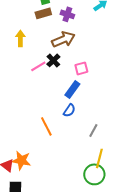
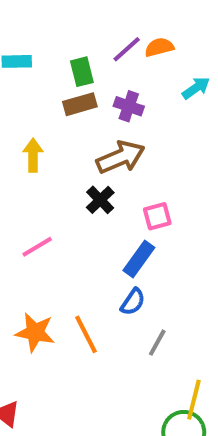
pink line: (38, 66) -> (37, 247), moved
gray line: (93, 130) -> (157, 343), moved
orange star: (21, 160) -> (35, 332), moved

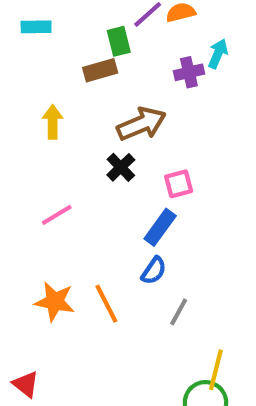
green rectangle: (82, 72) -> (119, 41), moved
cyan arrow: (196, 88) -> (218, 54), turned -32
purple cross: (129, 106) -> (189, 72), moved, turned -32

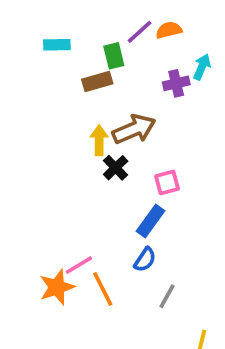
cyan rectangle: (36, 27) -> (57, 45), moved
yellow arrow: (53, 122) -> (99, 140), moved
pink line: (57, 215) -> (79, 265), moved
orange star: (55, 302) -> (57, 287), turned -30

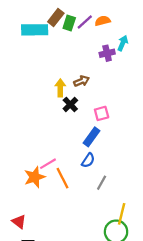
cyan rectangle: (57, 45) -> (35, 30), size x1.6
green rectangle: (114, 56) -> (69, 23), moved, turned 32
brown rectangle: (97, 82) -> (56, 18), moved, turned -36
brown arrow: (134, 129) -> (81, 81), size x0.6

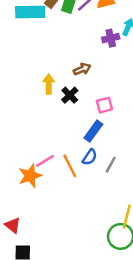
yellow arrow: (60, 88) -> (49, 84), moved
orange line: (62, 178) -> (70, 166), moved
gray line: (102, 183) -> (111, 165), moved

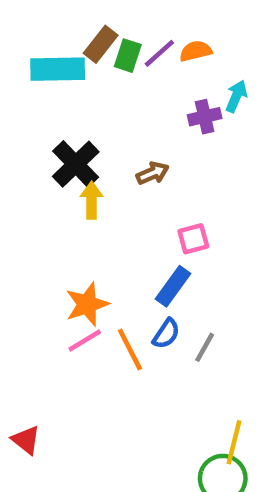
black cross: (70, 95) -> (76, 164), moved, size x1.5
orange star: (30, 176) -> (87, 304), moved
red triangle: (13, 225) -> (26, 440), moved

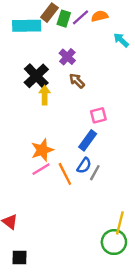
cyan arrow: (236, 96) -> (121, 40), turned -70
purple cross: (205, 117) -> (67, 57), moved, turned -35
brown arrow: (153, 173) -> (77, 81), turned -112
gray line: (205, 347) -> (95, 173), moved

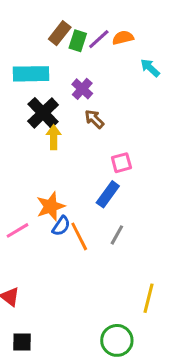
cyan rectangle: (27, 26) -> (31, 74), moved
blue semicircle: (84, 166) -> (61, 226), moved
pink line: (41, 169) -> (17, 230), moved
green circle: (114, 242) -> (117, 340), moved

